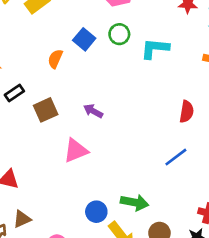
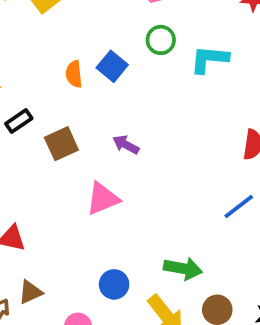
blue square: (84, 39) -> (112, 66), moved
orange semicircle: (55, 59) -> (74, 74), turned -30
blue circle: (96, 212) -> (114, 284), moved

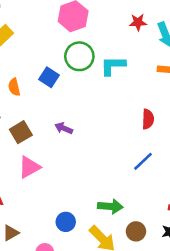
green circle: (161, 40) -> (79, 56), size x1.5
orange semicircle: (74, 74) -> (14, 87), moved
pink triangle: (103, 199) -> (29, 167), moved

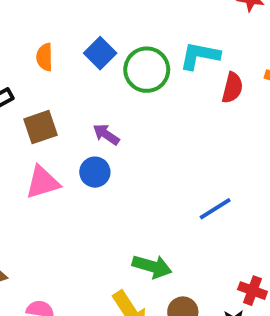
green circle: (79, 56) -> (147, 70), moved
red semicircle: (148, 119) -> (232, 88), moved
blue circle: (66, 222) -> (95, 172), moved

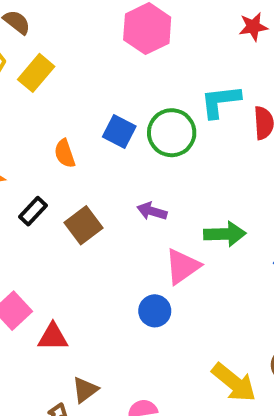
blue circle: (95, 172) -> (155, 311), moved
pink triangle: (42, 182) -> (182, 266), moved
green arrow: (152, 266) -> (225, 234), moved

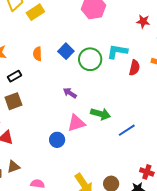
brown square: (84, 225) -> (13, 101), moved

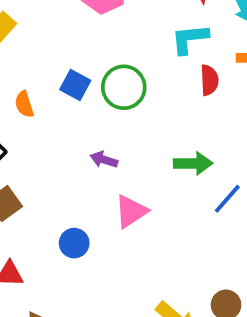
cyan L-shape: (117, 51) -> (190, 39), moved
green arrow: (101, 114) -> (193, 163), moved
blue circle: (57, 140) -> (74, 243), moved

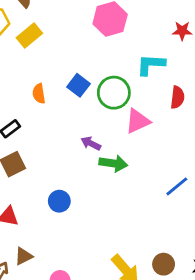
cyan L-shape: (190, 39) -> (151, 65), moved
green arrow: (193, 163) -> (113, 163), moved
pink triangle: (131, 211) -> (138, 121), moved

